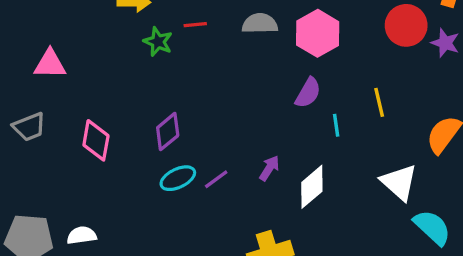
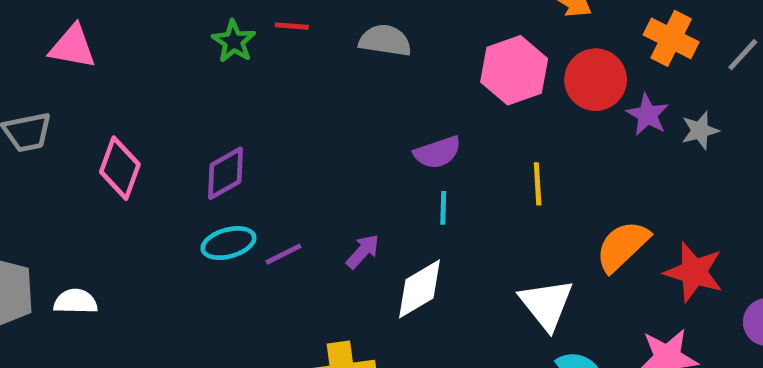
pink hexagon: (318, 33) -> (514, 70), moved
purple semicircle: (308, 93) -> (437, 152), turned 32
cyan line: (336, 125) -> (443, 208), moved

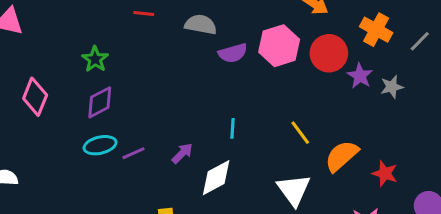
green star: (234, 41) -> (95, 59), moved
purple semicircle: (437, 152) -> (233, 53), moved
yellow line: (538, 184) -> (300, 133), moved, turned -35
red star: (694, 272) -> (385, 173), size x0.7

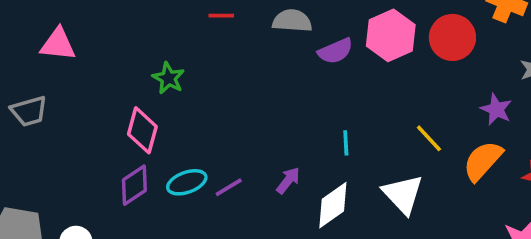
purple star: (360, 76) -> (496, 109), moved
pink diamond: (35, 97) -> (142, 130), moved
purple diamond: (100, 102) -> (134, 185), moved
white triangle: (294, 190) -> (403, 194), moved

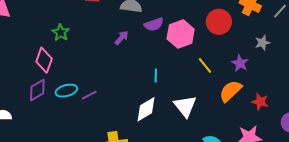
pink hexagon: (391, 35) -> (181, 34), moved
yellow line: (429, 138) -> (205, 66), moved
purple arrow: (288, 180) -> (122, 38), moved

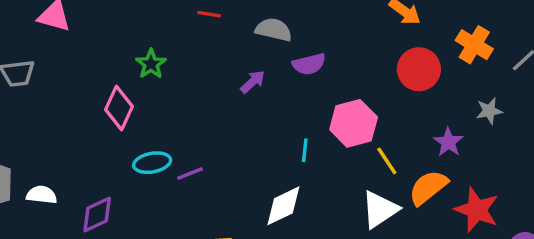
pink hexagon: (181, 34) -> (354, 123), moved
yellow line: (205, 66) -> (387, 161), moved
purple diamond: (37, 90) -> (97, 214), moved
red star: (260, 102) -> (477, 210), size x1.5
white triangle: (185, 106) -> (380, 209), moved, turned 30

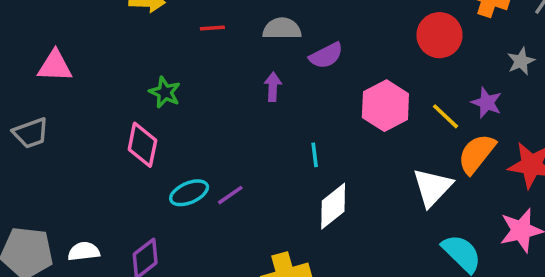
purple arrow: (253, 82) -> (273, 87), turned -32
cyan line: (305, 150) -> (315, 155), moved
yellow line: (387, 161) -> (445, 116), moved

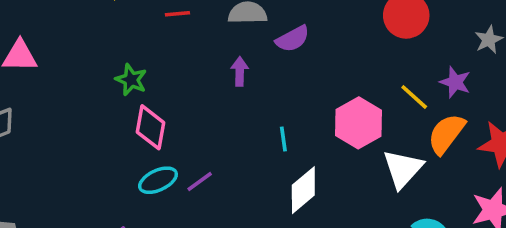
pink hexagon: (385, 106) -> (359, 123), moved
pink diamond: (142, 145) -> (150, 127), moved

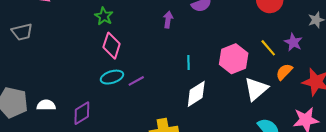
orange semicircle: (446, 134) -> (284, 72), size x0.7

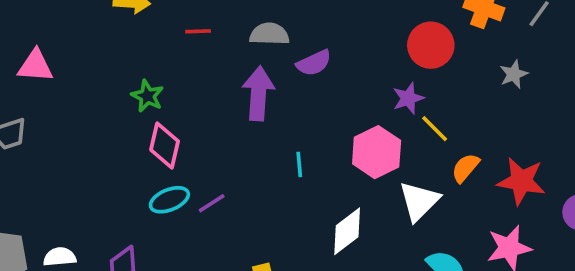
purple arrow: (168, 20) -> (258, 93), size x1.8
purple star: (293, 42) -> (408, 98), moved, turned 30
white diamond: (196, 94) -> (347, 231), moved

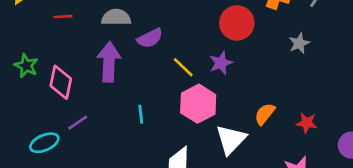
yellow line: (435, 129) -> (183, 67), moved
pink diamond: (165, 145) -> (61, 82), moved
red star: (521, 181) -> (307, 123), size x0.6
purple line: (212, 203) -> (78, 123), moved

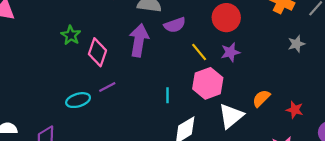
red circle: (237, 23) -> (226, 18), moved
cyan line: (141, 114) -> (167, 95), moved

